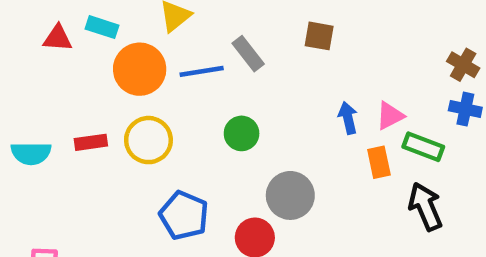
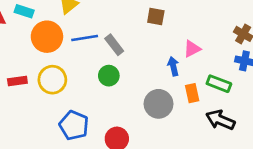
gray rectangle: (248, 54) -> (114, 45), moved
pink triangle: (390, 116) -> (192, 49), moved
gray circle: (290, 195) -> (159, 104), moved
black arrow: (425, 207) -> (220, 120), turned -44

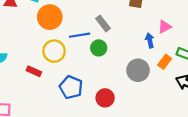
blue line: (85, 38) -> (80, 35), moved
red rectangle: (17, 81) -> (34, 71), moved, turned 32
orange rectangle: (192, 93) -> (165, 62), turned 48

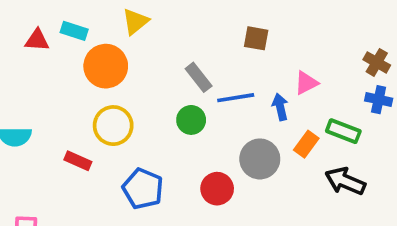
blue line: (80, 35) -> (236, 98), moved
red circle: (105, 98) -> (217, 189), moved

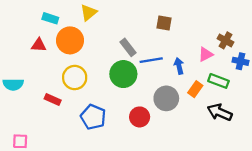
red triangle: (37, 40) -> (39, 45), moved
brown cross: (377, 62) -> (225, 40), moved
pink triangle: (306, 83) -> (206, 54), moved
green circle: (191, 120) -> (123, 74), size x1.5

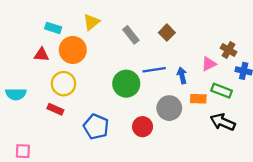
brown square: (164, 23) -> (167, 33), turned 35
gray rectangle: (128, 47) -> (131, 35), moved
yellow circle: (75, 78) -> (64, 84), moved
orange rectangle: (195, 89) -> (198, 99), turned 56

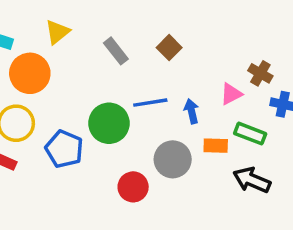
blue pentagon: (96, 127) -> (64, 149), moved

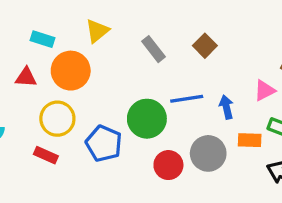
red circle: (133, 187) -> (168, 165), moved

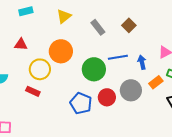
cyan rectangle: (43, 39) -> (26, 11), moved, turned -32
orange circle: (71, 71) -> (61, 51), moved
orange rectangle: (250, 140) -> (156, 82), turned -40
blue pentagon: (104, 143) -> (81, 103), moved

